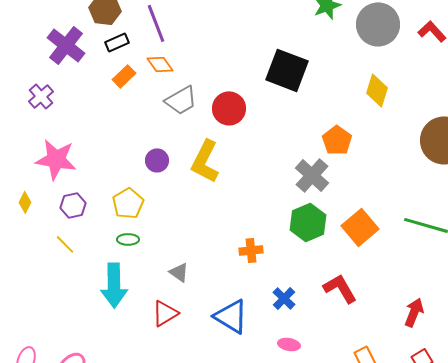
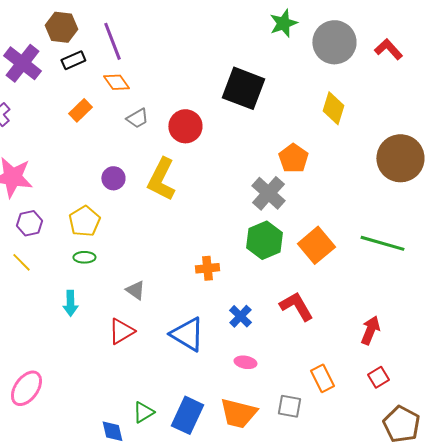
orange rectangle: (124, 76) -> (80, 110), moved
gray trapezoid: (181, 100) -> (137, 118), size x0.7
cyan arrow: (114, 285) -> (70, 303), size x0.6

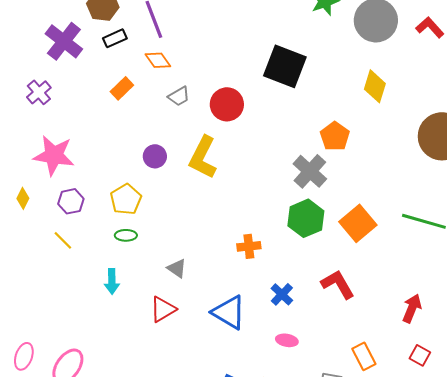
red square: (378, 377) -> (420, 355), turned -30

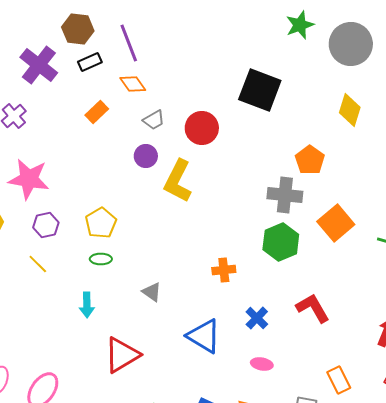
purple circle: (155, 156) -> (146, 156), moved
gray cross: (310, 171) -> (285, 195), turned -36
orange square: (358, 223) -> (336, 223), moved
red triangle: (163, 309) -> (122, 355), moved, size x1.4

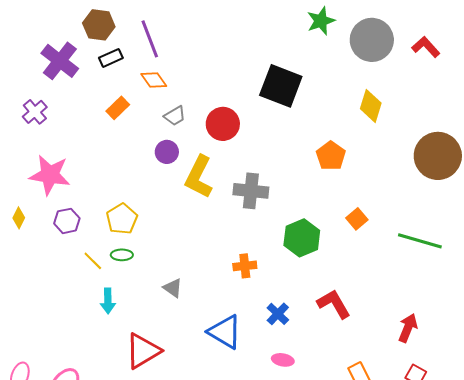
gray cross: (285, 195) -> (251, 191), moved
orange square: (336, 223) -> (357, 219), size x0.6
yellow line: (38, 264) -> (93, 261), moved

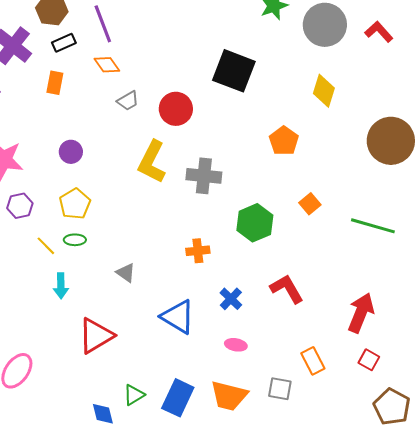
orange rectangle: (118, 108) -> (55, 83), moved, turned -35
purple circle: (167, 152) -> (71, 152), moved
red arrow: (408, 328) -> (361, 313), size x1.4

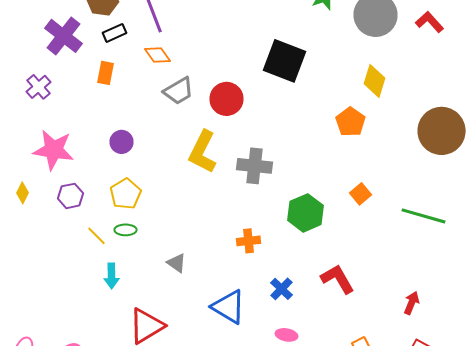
gray trapezoid: (128, 101) -> (178, 91), size x1.4
orange pentagon: (284, 141) -> (350, 122), moved
red arrow: (361, 313) -> (412, 303), size x0.6

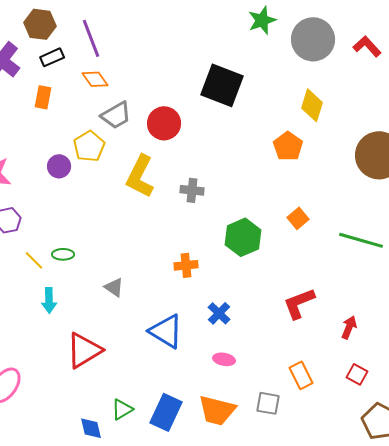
gray cross: (254, 166) -> (192, 190), size x0.7
yellow pentagon: (126, 194) -> (89, 146), moved
red L-shape: (338, 279) -> (299, 303), moved, turned -81

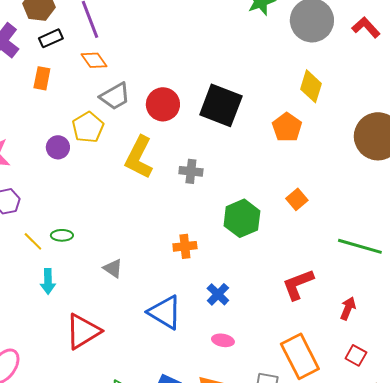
black square: (222, 85) -> (221, 105), moved
green line: (361, 240) -> (360, 246), moved
orange rectangle: (301, 375) -> (300, 356), size x1.6

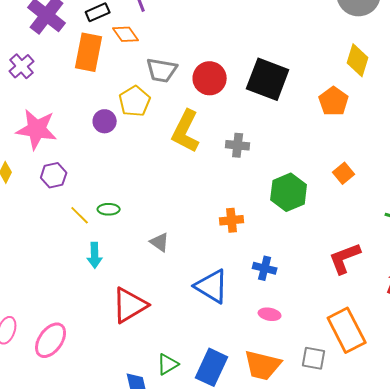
orange diamond: (94, 60) -> (126, 34), moved
orange rectangle: (42, 78) -> (89, 52), size x1.6
gray trapezoid: (115, 96) -> (162, 70), turned 40
blue cross: (218, 294) -> (265, 268), turned -30

